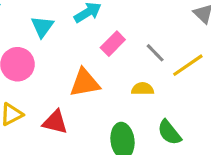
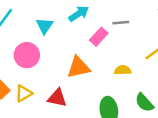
gray line: (155, 53) -> (121, 23), moved, turned -49

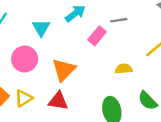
orange triangle: (79, 67) -> (64, 70), moved, turned -30

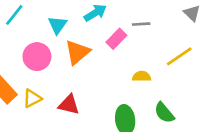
orange triangle: (64, 70) -> (77, 52), moved

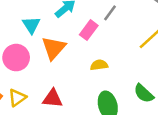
gray line: (141, 24) -> (110, 13), turned -42
yellow semicircle: (142, 76) -> (99, 65), moved

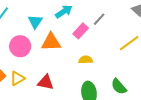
orange triangle: (54, 48) -> (51, 42), turned 40

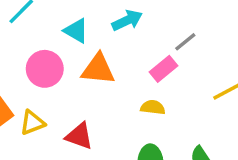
cyan triangle: (35, 22) -> (76, 31), turned -42
pink rectangle: (81, 31) -> (164, 69), moved

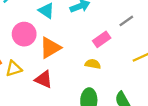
gray line: (185, 42) -> (126, 21), moved
orange triangle: (98, 69) -> (50, 48), moved, turned -40

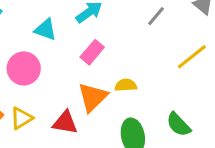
pink rectangle: (102, 39) -> (92, 52), moved
orange triangle: (50, 48) -> (93, 97), moved

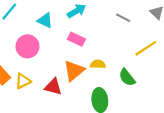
gray line: (156, 16) -> (123, 18), turned 72
pink rectangle: (92, 52) -> (76, 39), turned 70
green semicircle: (179, 124) -> (127, 77), moved

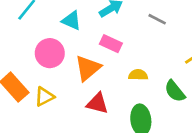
gray line: (123, 18) -> (157, 19), moved
orange triangle: (74, 71) -> (88, 68), moved
red triangle: (53, 87) -> (97, 103), moved

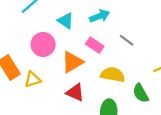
gray line: (157, 19) -> (127, 40), moved
yellow semicircle: (138, 75) -> (113, 75), size x1.5

